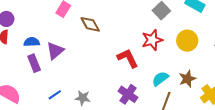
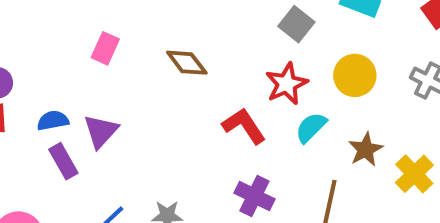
brown diamond: (90, 24) -> (187, 63), moved
cyan semicircle: (160, 79) -> (311, 127), moved

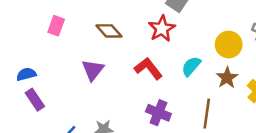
yellow circle: (355, 75) -> (229, 45), moved
red star: (287, 84) -> (162, 29), moved
purple triangle: (101, 131) -> (93, 70), moved

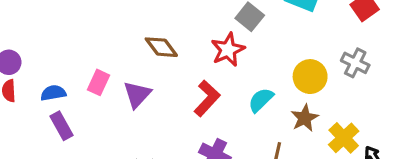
pink rectangle: (56, 26) -> (98, 82), moved
red L-shape: (148, 68) -> (207, 98), turned 76

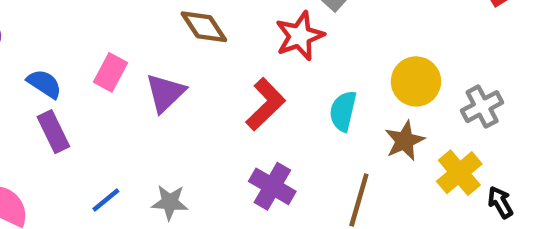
gray cross: (355, 63) -> (482, 107), moved, turned 32
blue semicircle: (53, 93) -> (44, 84), turned 40
cyan semicircle: (261, 100) -> (343, 111), turned -36

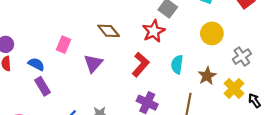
pink rectangle: (110, 72) -> (64, 45), moved
yellow circle: (416, 81) -> (212, 33), moved

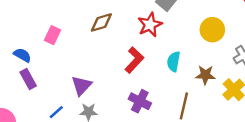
brown diamond: (109, 31) -> (101, 22), turned -70
purple triangle: (93, 63) -> (81, 86), moved
brown star: (207, 76) -> (205, 75), turned 30

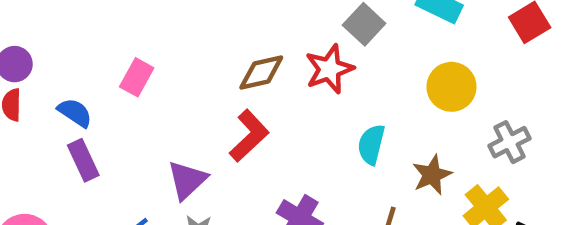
brown diamond: (101, 22) -> (261, 72), moved
red L-shape: (134, 60) -> (249, 136), moved
brown star: (205, 75) -> (432, 175), turned -30

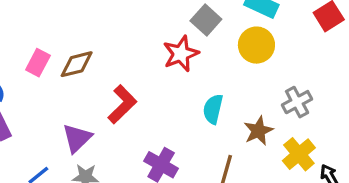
brown diamond: (261, 72) -> (77, 64), moved
yellow circle: (451, 87) -> (256, 45), moved
gray cross: (510, 142) -> (297, 102), moved

